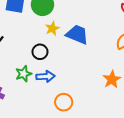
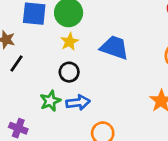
yellow star: (52, 28) -> (69, 42), moved

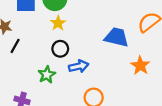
blue trapezoid: (114, 48) -> (117, 37), moved
blue arrow: (78, 103) -> (79, 66), moved

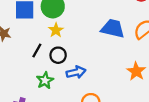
blue trapezoid: (117, 37) -> (113, 28), moved
black line: (15, 46) -> (37, 50), moved

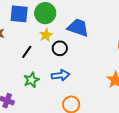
blue trapezoid: (113, 28) -> (78, 28), moved
black circle: (58, 55) -> (60, 48), moved

